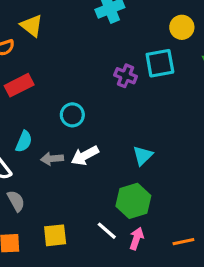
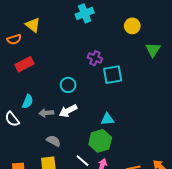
cyan square: (160, 63) -> (113, 75), moved
cyan circle: (72, 115) -> (68, 85), moved
cyan triangle: (143, 156) -> (107, 119), moved, turned 40
gray semicircle: (16, 201) -> (54, 141), moved, turned -32

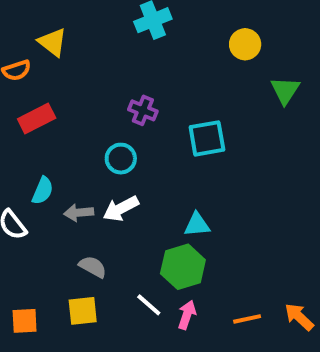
purple cross: (95, 58) -> (143, 110), moved

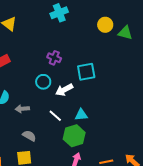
green triangle: (285, 90) -> (125, 33), moved, turned -49
white arrow: (121, 209) -> (64, 90), moved
white line: (149, 305) -> (55, 116), moved

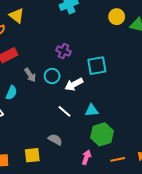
gray arrow: (22, 109) -> (30, 75), moved, turned -120
gray semicircle: (29, 136) -> (55, 140), moved
green hexagon: (74, 136) -> (102, 134), moved

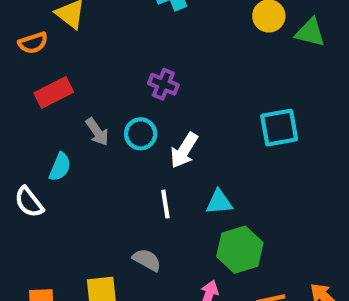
cyan square: (97, 66) -> (279, 128), moved
white arrow: (74, 84) -> (184, 150), turned -30
white line: (65, 111) -> (165, 204), turned 40

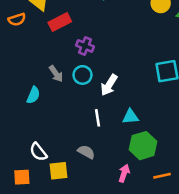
purple cross: (163, 84) -> (85, 46), moved
red rectangle: (54, 92) -> (60, 22), moved
white semicircle: (29, 202) -> (38, 152), moved

